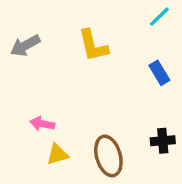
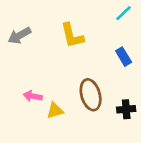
yellow triangle: (57, 154) -> (55, 111), moved
brown ellipse: (108, 156) -> (91, 95), moved

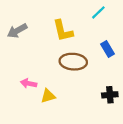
cyan line: (124, 13) -> (98, 12), moved
brown ellipse: (91, 95) -> (73, 62), moved, turned -70

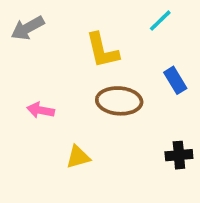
gray arrow: (17, 31) -> (28, 28), moved
pink arrow: (29, 83) -> (41, 110), moved

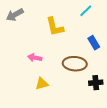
brown ellipse: (119, 101) -> (75, 64), moved
pink arrow: (41, 110) -> (35, 58), moved

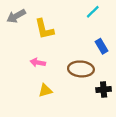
yellow L-shape: (55, 27) -> (44, 29), moved

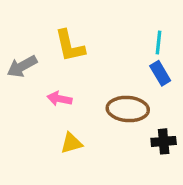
cyan line: (93, 12) -> (158, 42), moved, turned -40
gray arrow: (16, 16) -> (22, 66), moved

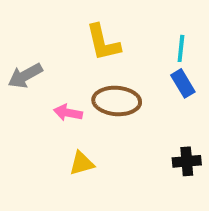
yellow L-shape: (70, 46) -> (103, 43), moved
brown ellipse: (128, 109) -> (117, 101), moved

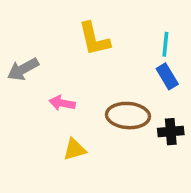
brown ellipse: (117, 101) -> (128, 116), moved
black cross: (187, 161) -> (171, 132), moved

